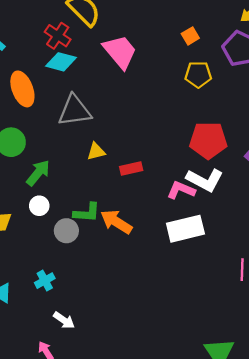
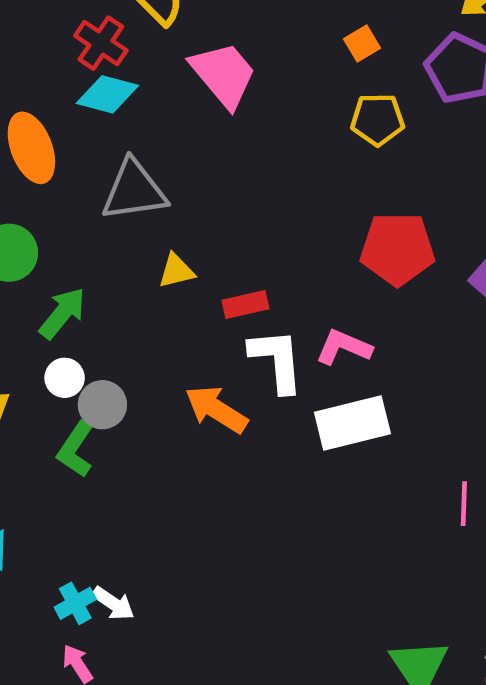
white L-shape: (205, 180) -> (277, 360), moved, turned -123
green L-shape: (87, 213) -> (76, 449), moved, turned 120
gray circle: (66, 231) -> (102, 405), moved
cyan cross: (45, 281) -> (75, 603), moved

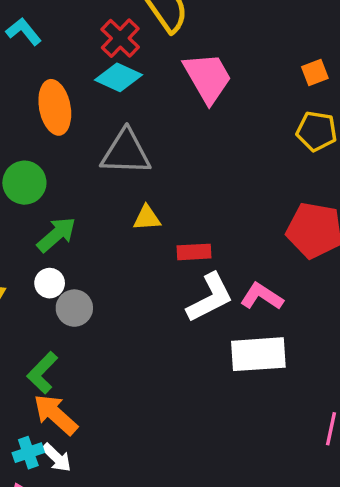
white L-shape: (277, 360) -> (210, 298), turned 58
orange arrow: (216, 409) -> (56, 415), moved
green L-shape: (76, 449) -> (42, 373), moved

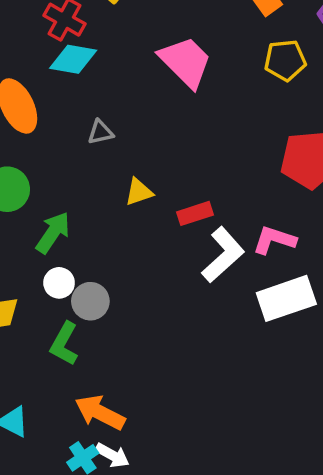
pink trapezoid: (208, 78) -> (185, 62), moved
gray triangle: (126, 152) -> (100, 132), size x0.5
green L-shape: (42, 373) -> (64, 344), moved

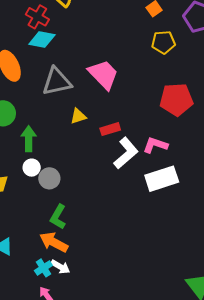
pink trapezoid: (185, 62) -> (103, 74), moved
gray triangle: (100, 132) -> (57, 82), size x2.0
green arrow: (53, 233) -> (29, 139), turned -35
green L-shape: (64, 344) -> (58, 217), moved

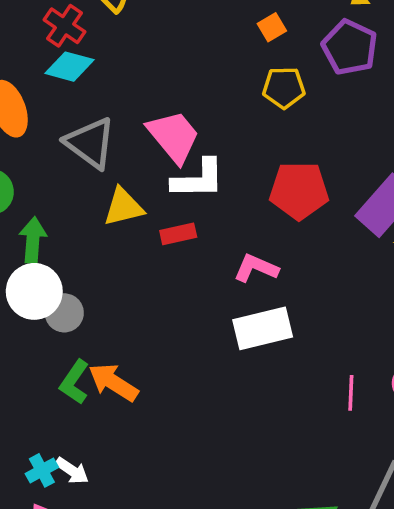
gray triangle: (57, 82) -> (90, 143), turned 44
yellow triangle: (78, 116) -> (123, 207), size x1.4
white L-shape: (126, 153) -> (198, 179), moved, turned 36
white circle: (32, 168) -> (34, 291), size x1.8
orange arrow: (54, 242) -> (113, 382), moved

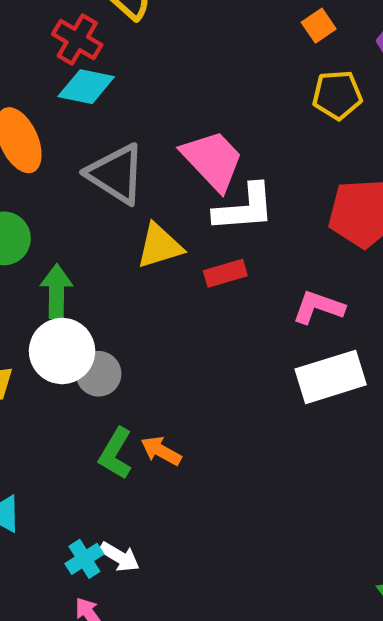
orange arrow: (113, 382) -> (161, 451), size x0.7

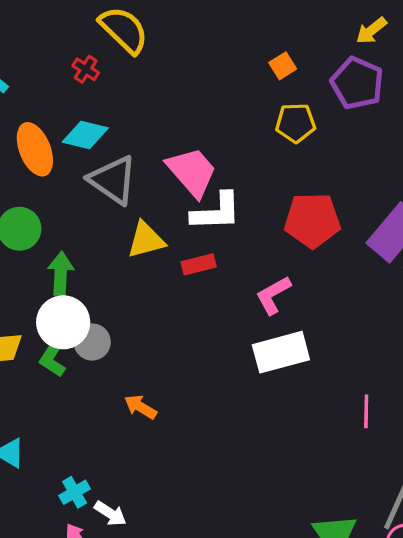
red cross: (77, 39) -> (86, 69), size x0.7
cyan diamond: (86, 87) -> (85, 135), moved
pink L-shape: (318, 307) -> (273, 295), turned -51
green L-shape: (116, 454) -> (54, 356), moved
white arrow: (119, 557) -> (110, 513), moved

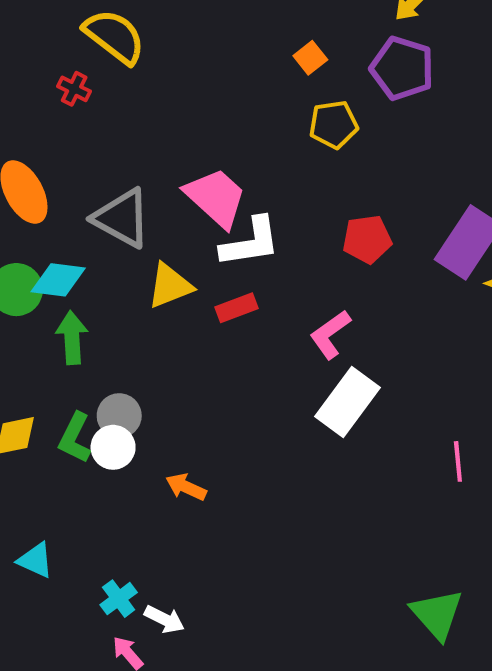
cyan diamond: (85, 135) -> (58, 280), moved
red pentagon: (312, 220) -> (367, 239), size x0.7
white circle: (63, 322) -> (113, 447), moved, size x0.7
white rectangle: (281, 352) -> (347, 402), turned -32

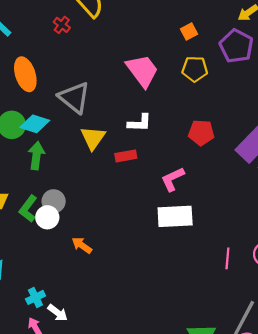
pink trapezoid: (216, 198) -> (142, 71), moved
white L-shape: (250, 242) -> (140, 123), size x0.7
yellow triangle: (170, 286) -> (93, 138), turned -44
white rectangle: (347, 402) -> (175, 216), turned 40

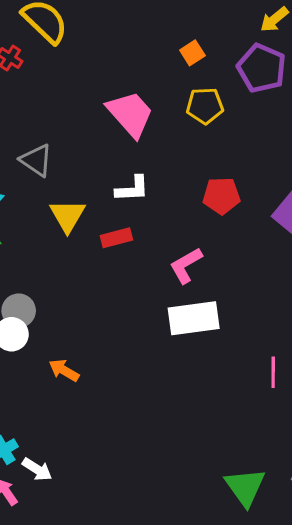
gray triangle: (74, 98) -> (36, 160), size x0.7

